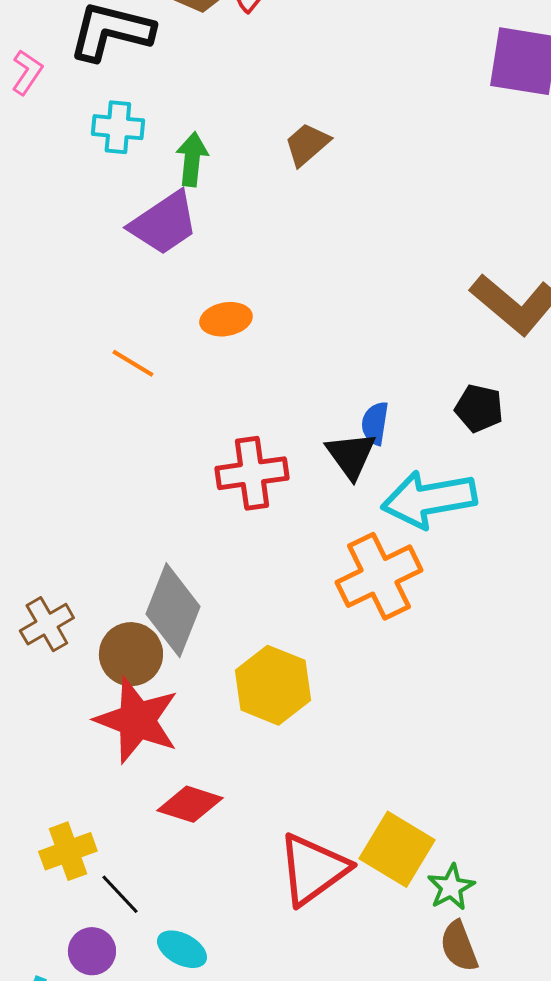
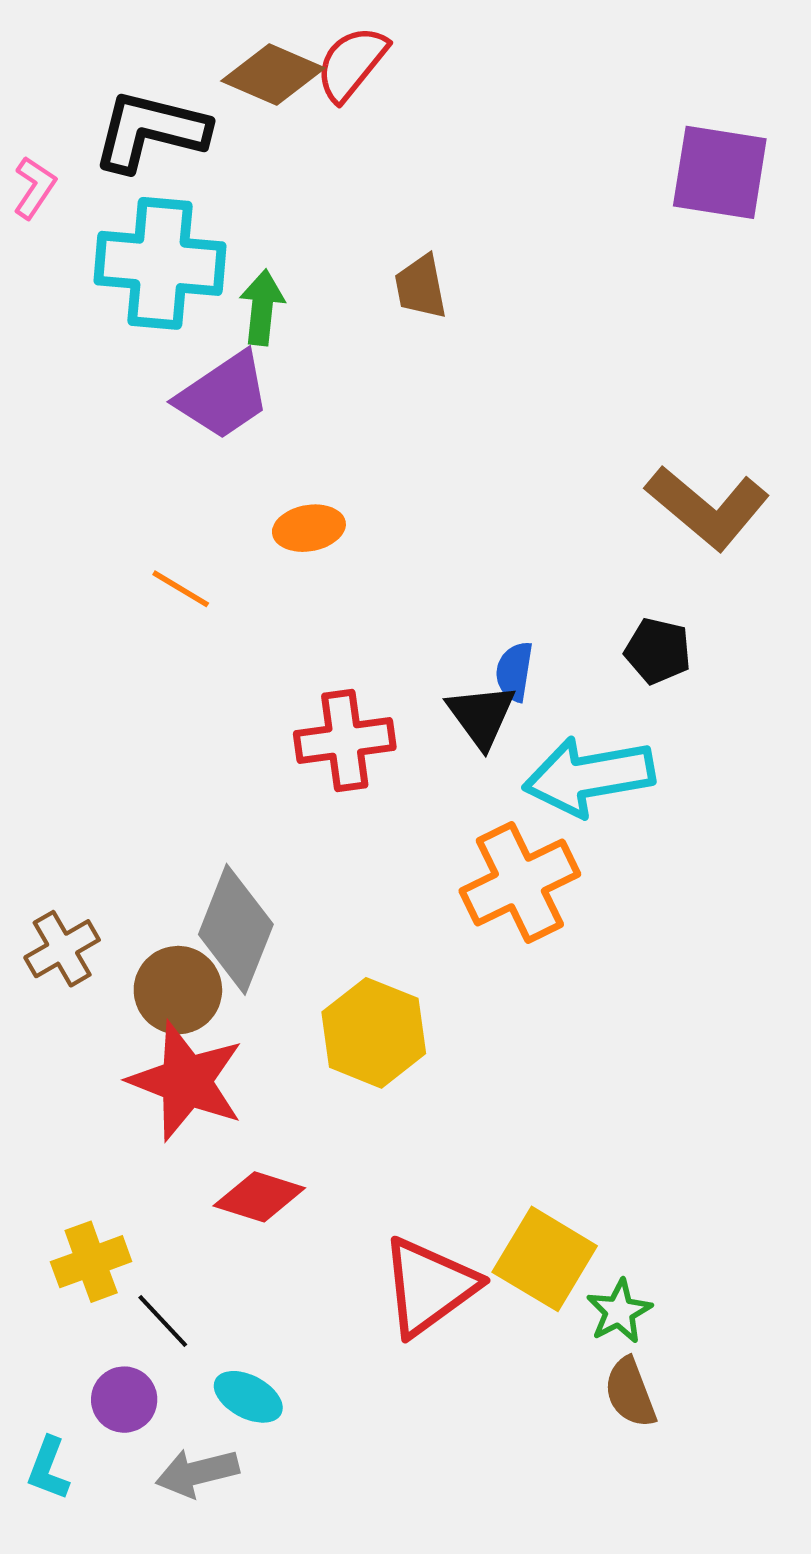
cyan cross: (118, 127) -> (160, 263), size x1.8
brown trapezoid: (307, 144) -> (421, 287), turned -60

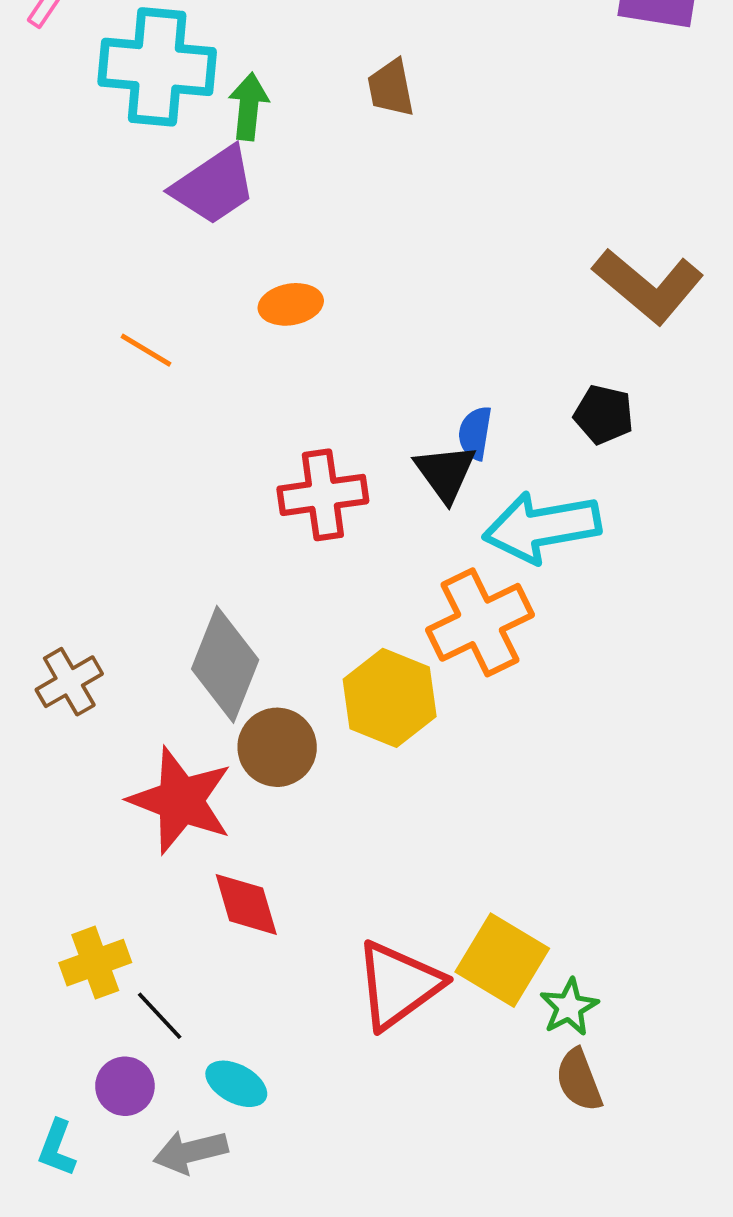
orange line: (181, 589) -> (146, 350), moved
brown circle: (178, 990) -> (277, 747), moved
yellow hexagon: (374, 1033) -> (390, 698), moved
red diamond: (259, 1197) -> (246, 904), turned 56

